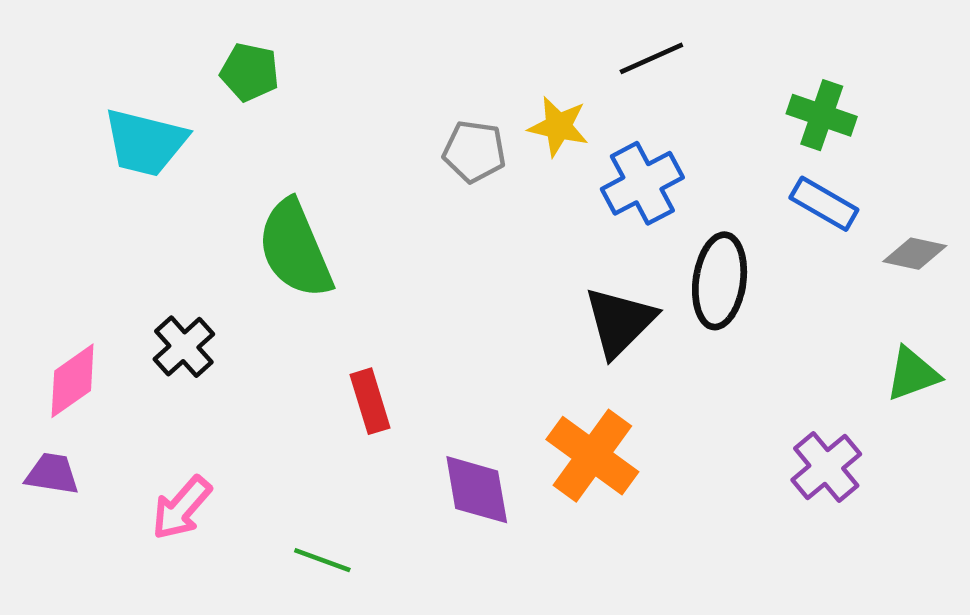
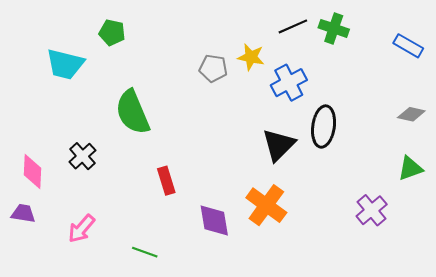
green cross: (822, 115) -> (334, 28), moved
blue rectangle: (824, 204) -> (408, 46), moved
pink diamond: (73, 381) -> (32, 171), turned -52

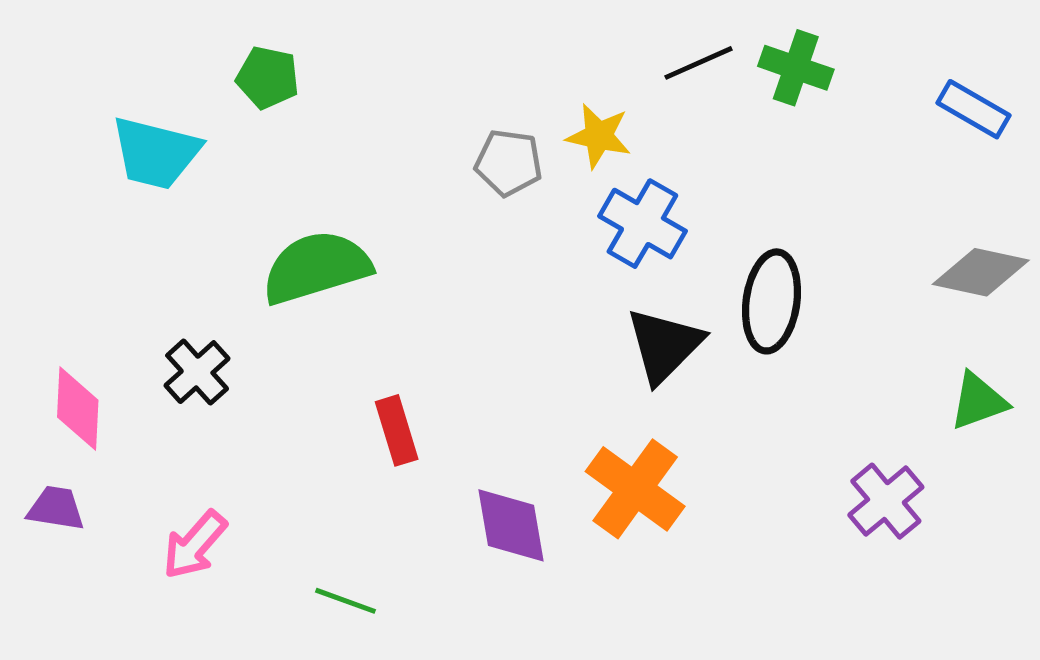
blue cross: (289, 83) -> (642, 224), moved, turned -32
green semicircle: (133, 112) -> (316, 267), turned 96
gray diamond: (411, 114) -> (981, 272), size x1.4

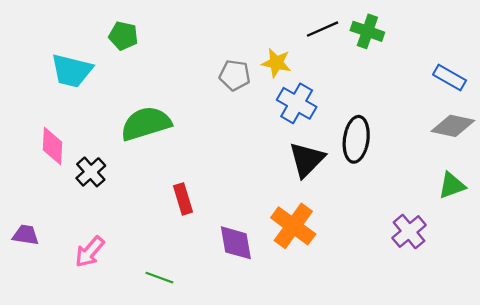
blue rectangle: (974, 109) -> (450, 77), moved
pink diamond: (78, 409) -> (53, 146), moved

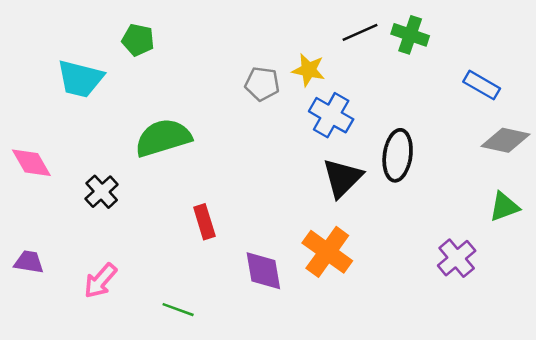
blue rectangle: (450, 77) -> (482, 85), moved
pink diamond: (53, 146) -> (31, 163), moved, turned -33

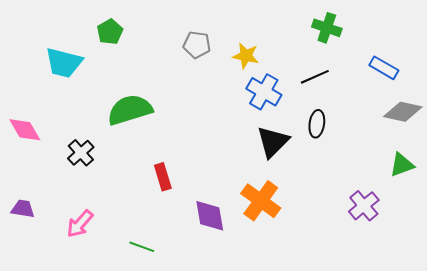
black line: (360, 32) -> (315, 77), moved
green pentagon: (138, 40) -> (110, 32), turned 30
gray pentagon: (262, 84) -> (197, 45), moved
black ellipse: (398, 155) -> (317, 124), size x0.7

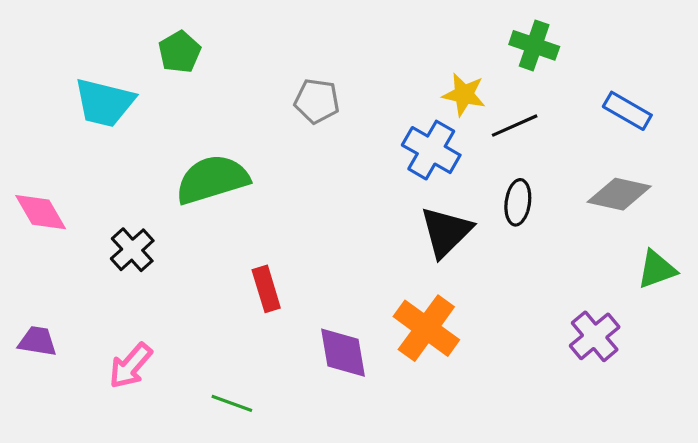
gray pentagon: (197, 45) -> (317, 101), moved
yellow star: (246, 56) -> (464, 94), moved
gray diamond: (403, 112) -> (619, 194), moved

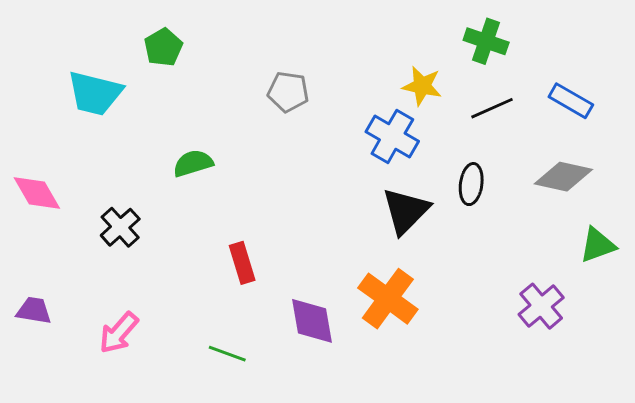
black line: (515, 126) -> (492, 108), moved
green semicircle: (212, 179) -> (193, 163), size x0.6
green line: (232, 403) -> (227, 354), moved

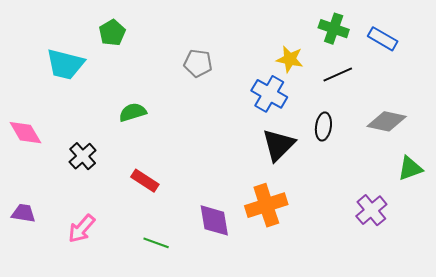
blue rectangle: (571, 101) -> (383, 39), moved
red rectangle: (242, 263) -> (145, 181), moved, turned -40
orange cross: (388, 299) -> (266, 205), turned 36

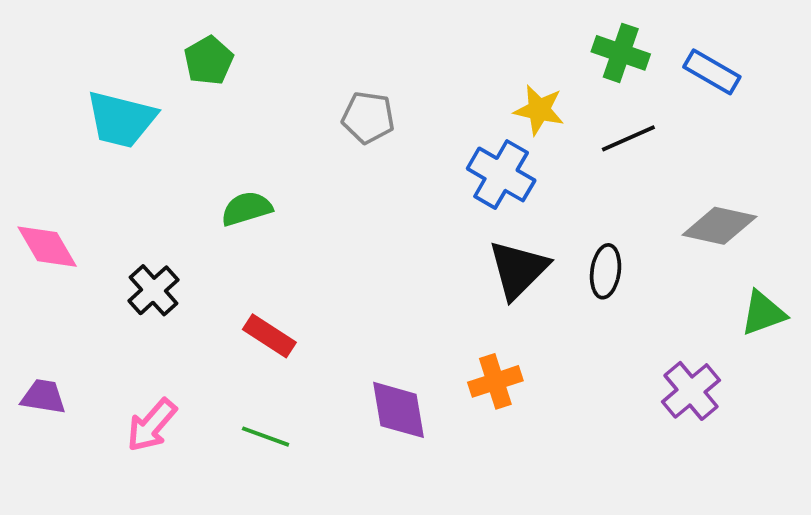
black ellipse: (323, 127) -> (606, 271), moved
orange cross: (266, 205) -> (495, 381), size x0.7
green line: (156, 243) -> (266, 437), moved

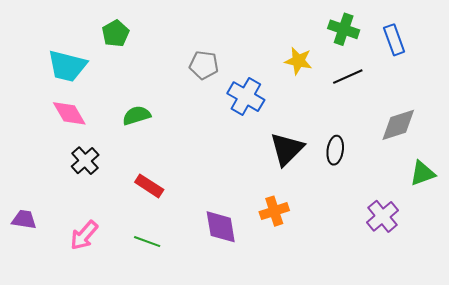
blue rectangle: (712, 72) -> (394, 40), turned 40
blue cross: (501, 174) -> (246, 97), moved
gray diamond: (719, 226) -> (398, 125), turned -30
pink diamond: (47, 247) -> (69, 113), moved

